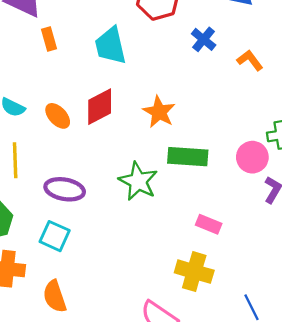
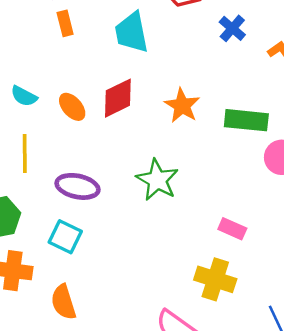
green rectangle: (188, 157) -> (246, 120), moved

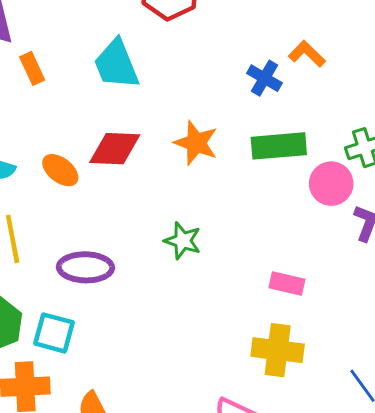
blue cross: (232, 28) -> (264, 78), moved
red diamond: (118, 98) -> (115, 149), turned 39
green star: (157, 180) -> (183, 241), size x0.7
cyan square: (65, 237) -> (54, 333), moved

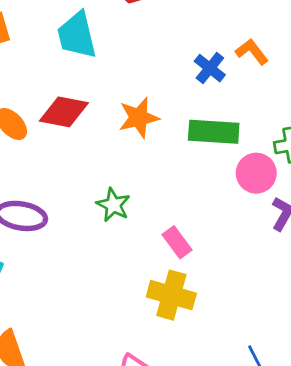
orange star: (196, 143) -> (139, 118), turned 30
pink rectangle: (287, 283) -> (177, 242), moved, turned 32
yellow cross: (278, 350) -> (171, 295), moved

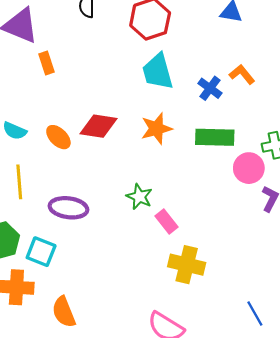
cyan trapezoid: (77, 35) -> (158, 72), moved
pink rectangle: (177, 242) -> (167, 221), moved

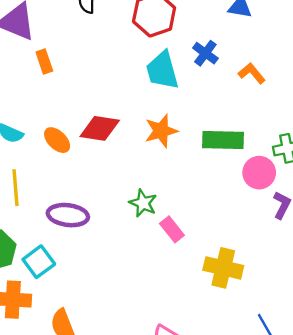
blue cross: (210, 88) -> (205, 53), moved
cyan square: (41, 252) -> (39, 262), turned 32
yellow cross: (187, 265) -> (223, 268), moved

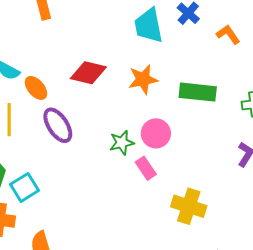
orange ellipse: (57, 140) -> (36, 88), moved
pink circle: (259, 173) -> (156, 133), moved
green star: (143, 203) -> (122, 143), turned 30
purple ellipse: (68, 215) -> (58, 125), moved, turned 45

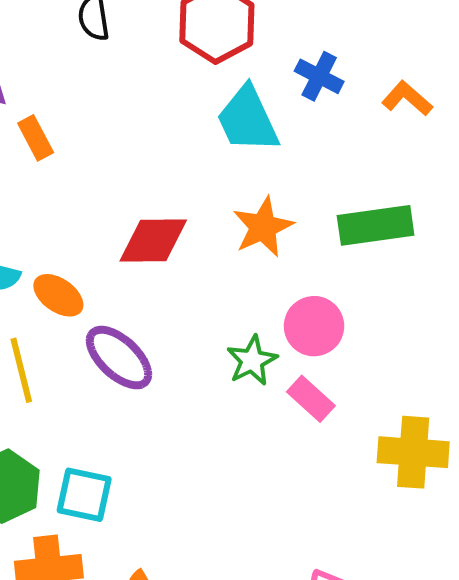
cyan square: (25, 187) -> (84, 495), turned -32

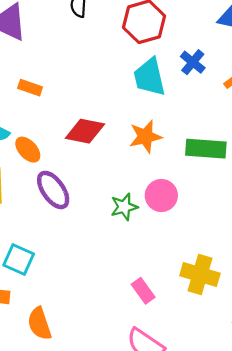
orange rectangle: (36, 138) -> (30, 88), moved, turned -55
pink rectangle: (311, 399) -> (143, 291), moved

